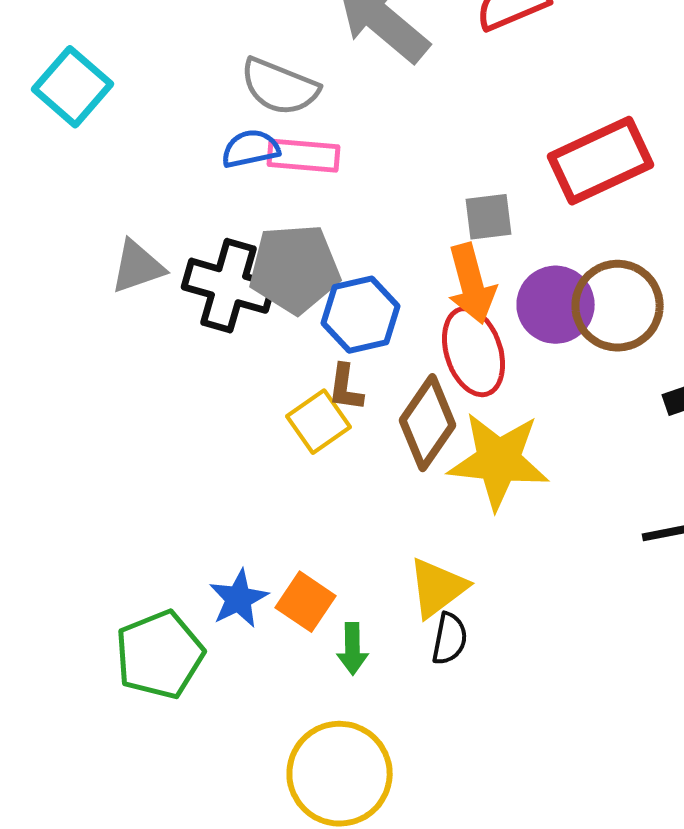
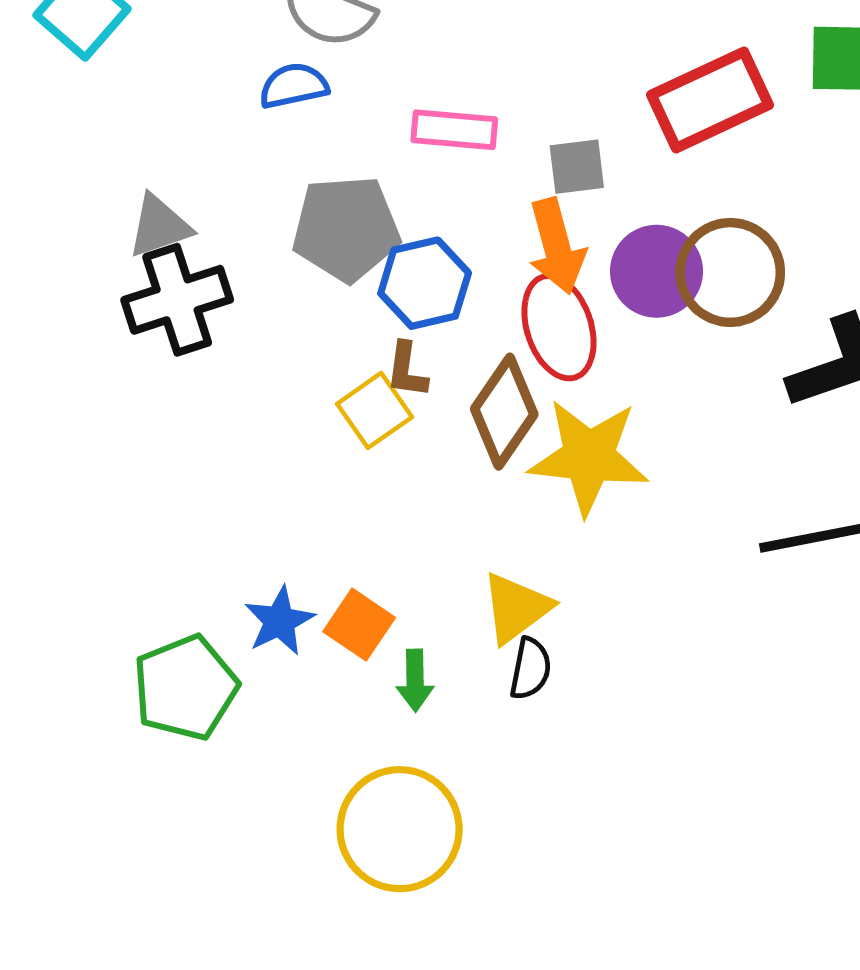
pink rectangle: (304, 156) -> (454, 130), moved
black cross: (229, 286) -> (177, 300), moved, turned -34

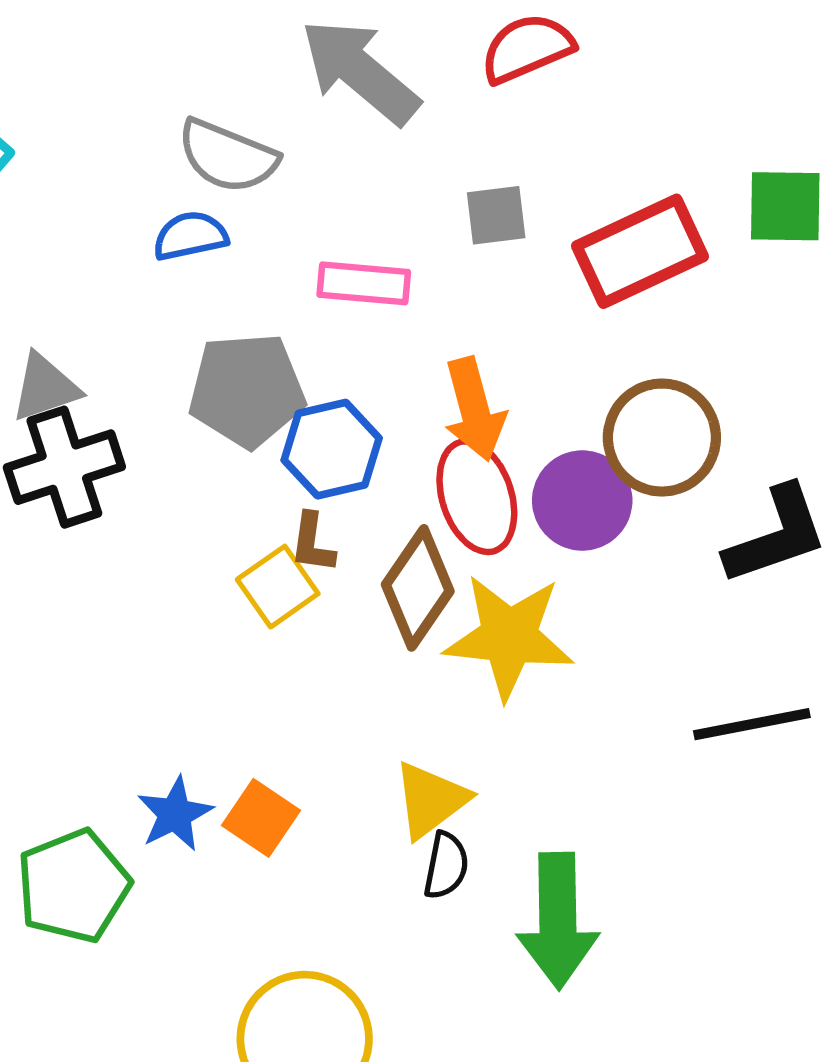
gray square: (577, 167) -> (496, 215), moved
purple circle: (657, 271) -> (582, 501), moved
green arrow: (415, 680) -> (558, 921), moved, size x2.0

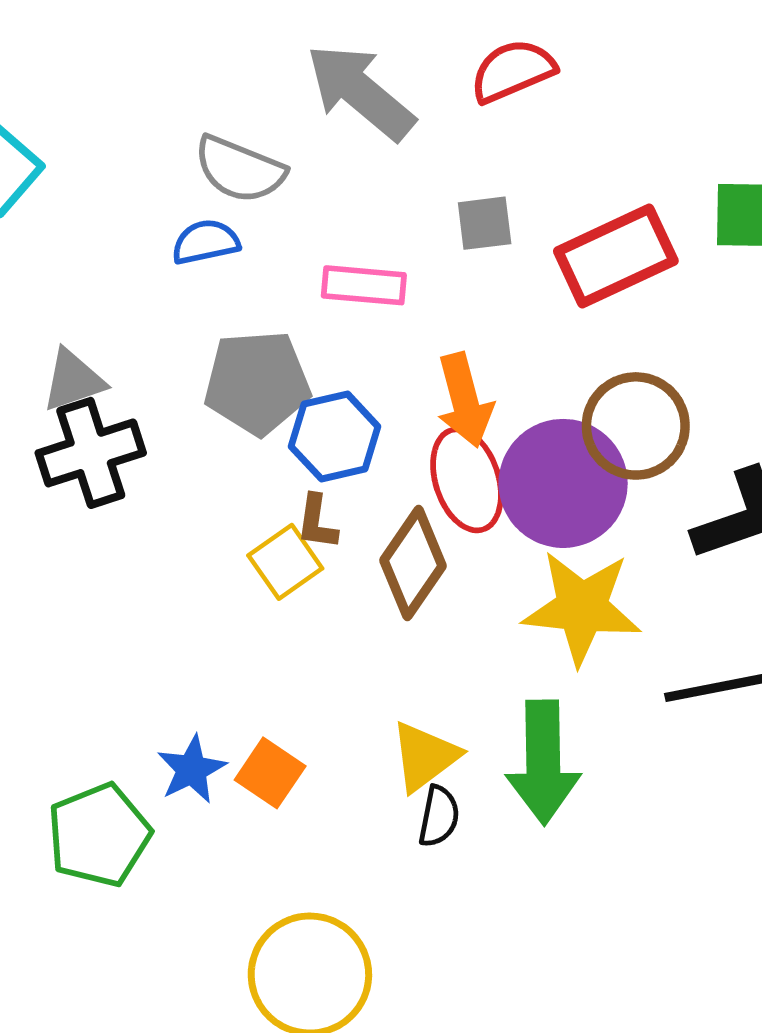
purple circle: (582, 501) -> (563, 483), size x1.4
yellow star: (509, 637) -> (582, 608), moved
green arrow: (558, 921) -> (543, 762), moved

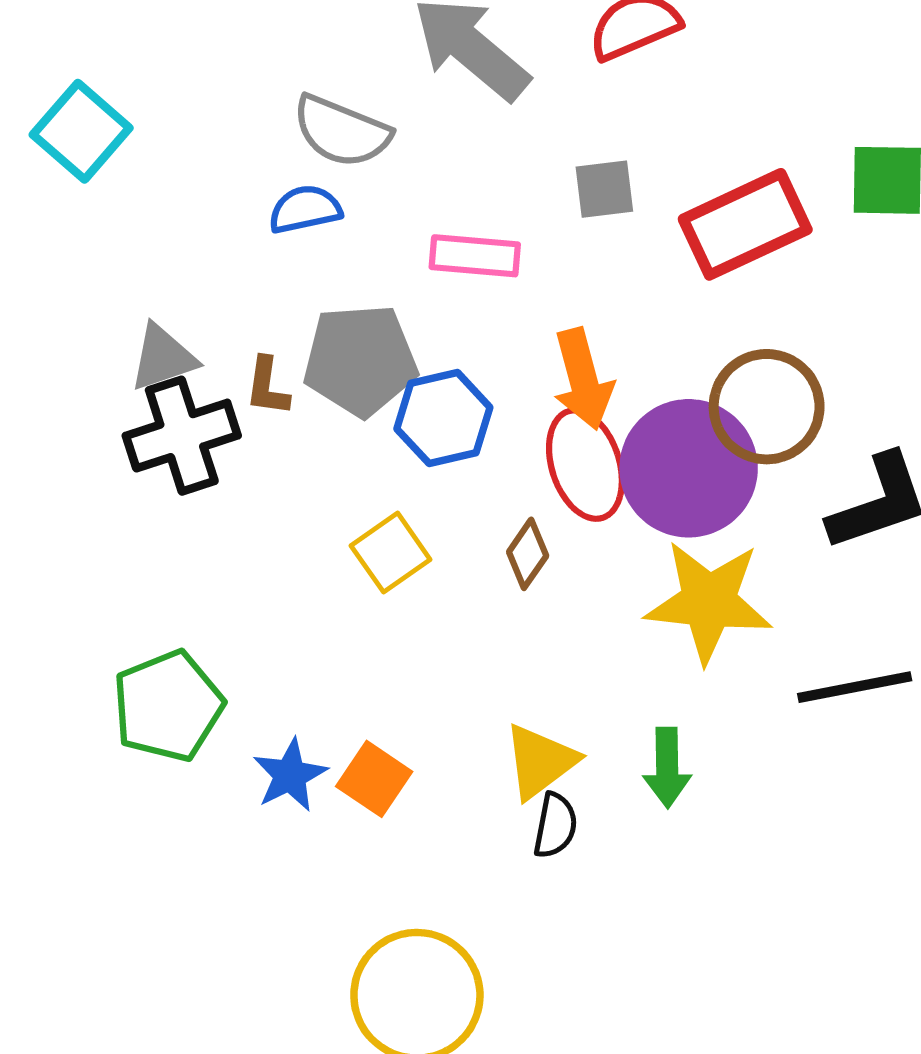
brown L-shape: (317, 522) -> (267, 387), moved
brown diamond: (413, 563) -> (528, 554), size x0.6
green arrow: (543, 762) -> (667, 768), size x0.6
green pentagon: (99, 835) -> (168, 706), moved

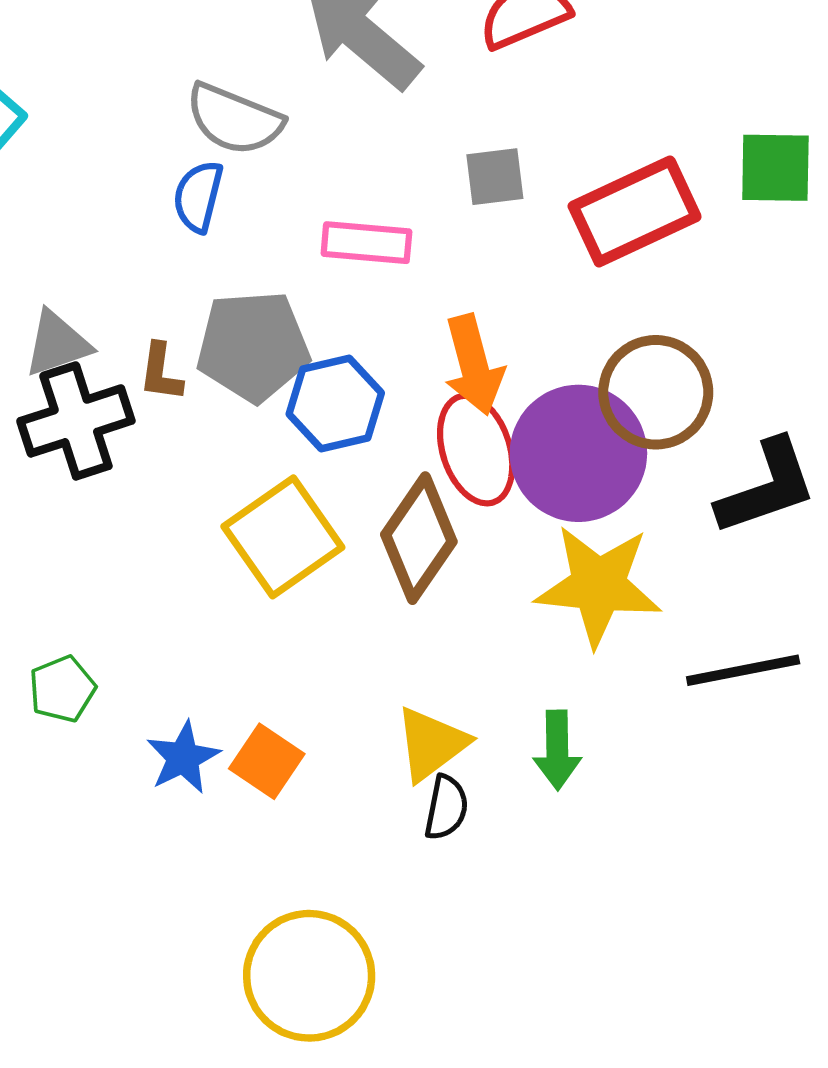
blue semicircle: (305, 209) -> (198, 196), turned -64
yellow square: (391, 553) -> (283, 537), size x1.5
brown diamond: (528, 554) -> (419, 538), size x1.8
green pentagon: (168, 706) -> (62, 689), size x0.6

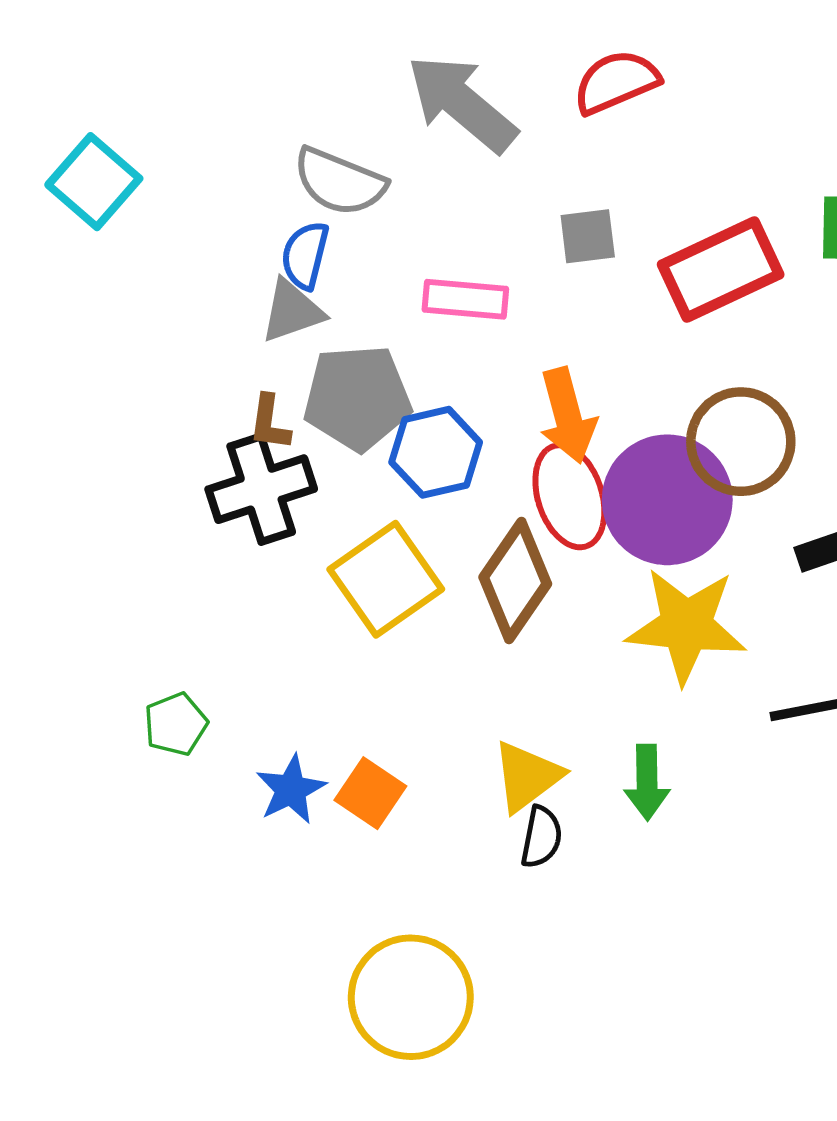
gray triangle: (57, 344) -> (292, 311), moved
black cross: (76, 421) -> (261, 489), moved

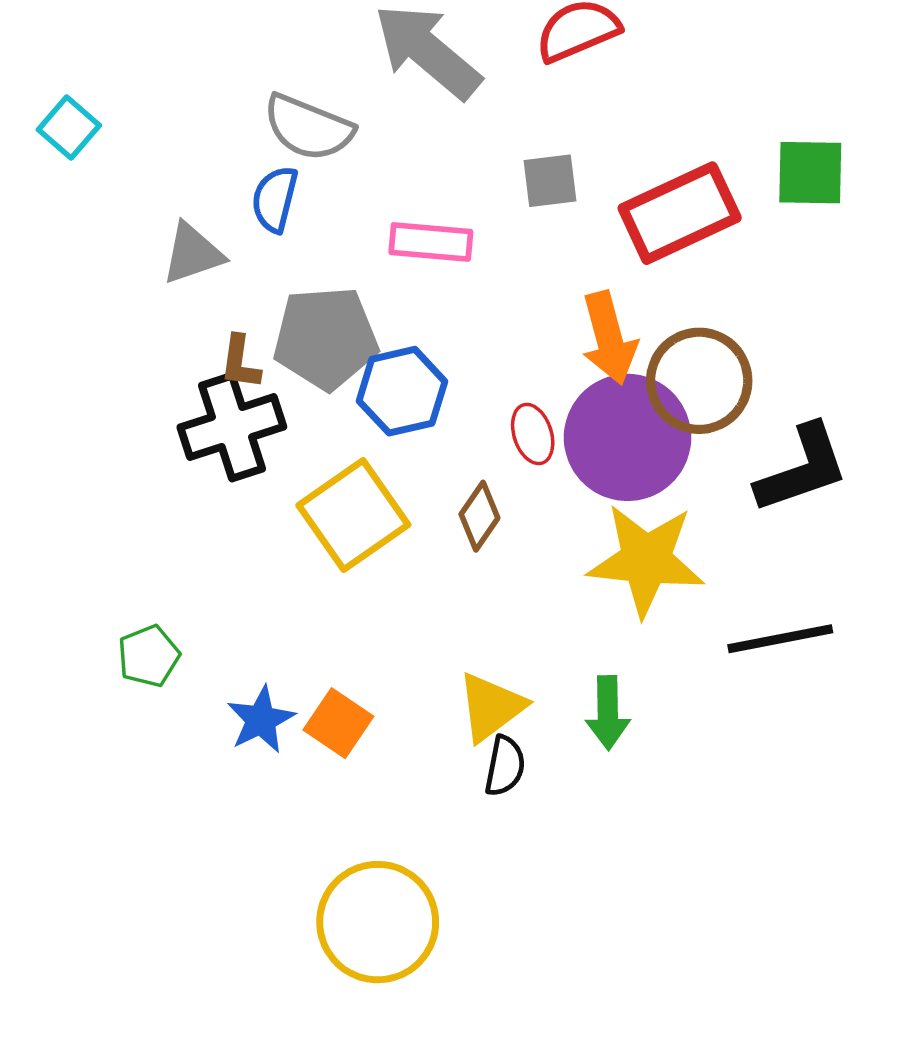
cyan square: (94, 182) -> (69, 127), size x0.7
gray triangle: (292, 311) -> (193, 254), moved
orange arrow: (567, 416) -> (609, 338), moved
red ellipse: (570, 496) -> (533, 434), size x0.6
brown diamond: (515, 581) -> (479, 516), size x0.6

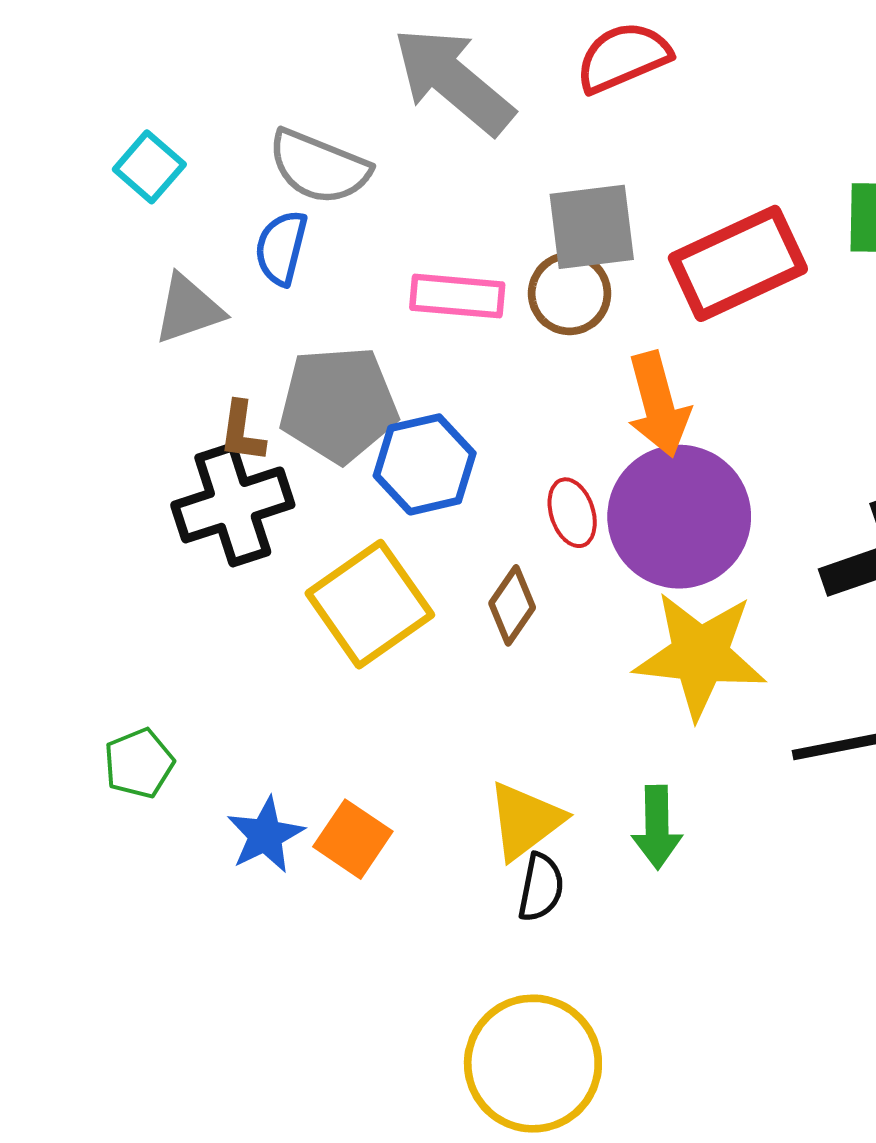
cyan square: (69, 127) -> (149, 167), moved
gray square: (550, 181) -> (592, 227), size x1.4
brown circle: (699, 381) -> (570, 293), moved, size x0.7
yellow circle: (378, 922) -> (533, 1064), moved

